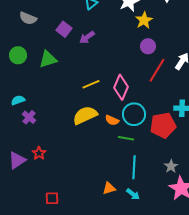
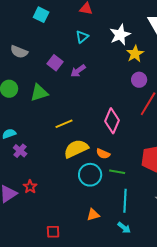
yellow line: (91, 84) -> (64, 124), moved
cyan circle: (134, 114) -> (90, 175), moved
orange triangle: (109, 188) -> (93, 215), moved
red square: (52, 198) -> (53, 232), moved

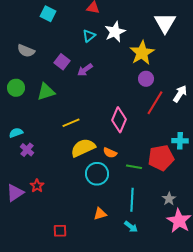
white star: (120, 35) -> (115, 32), moved
yellow star: (135, 54) -> (142, 53), size x1.4
green line: (117, 172) -> (134, 167), moved

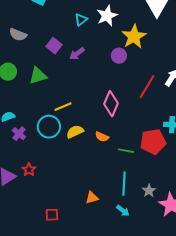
purple circle: (146, 79) -> (119, 56), moved
yellow semicircle: (83, 148) -> (75, 132), size x0.7
cyan circle: (97, 174) -> (49, 127), moved
gray star: (169, 199) -> (149, 191), moved

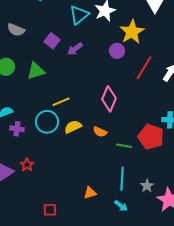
cyan triangle: (81, 20) -> (79, 15), size x1.5
red line: (147, 87) -> (144, 68), moved
purple cross: (19, 134) -> (17, 129), turned -32
red pentagon: (153, 142) -> (151, 137), turned 30

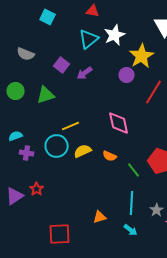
pink diamond: (109, 99) -> (119, 123), turned -35
green line: (124, 146) -> (134, 170), turned 42
red square: (50, 210) -> (60, 234), size x1.6

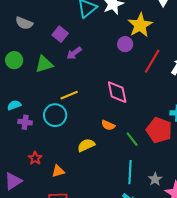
purple arrow: (85, 73) -> (74, 53), moved
yellow semicircle: (83, 151) -> (86, 145), moved
purple triangle: (15, 196) -> (13, 181), moved
orange triangle: (100, 217) -> (58, 171), moved

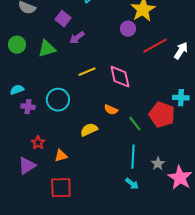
red line: (152, 61) -> (155, 46), turned 30
yellow line: (69, 95) -> (87, 72), moved
purple triangle: (13, 181) -> (27, 166), moved

